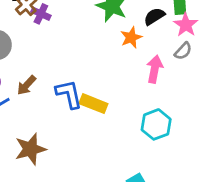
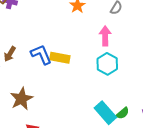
pink arrow: (155, 69) -> (105, 36), moved

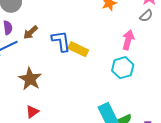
brown star: (21, 99) -> (30, 79), turned -30

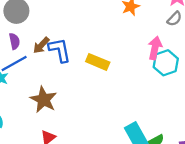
blue L-shape: (61, 41) -> (60, 50), moved
cyan hexagon: (123, 68) -> (166, 63), moved

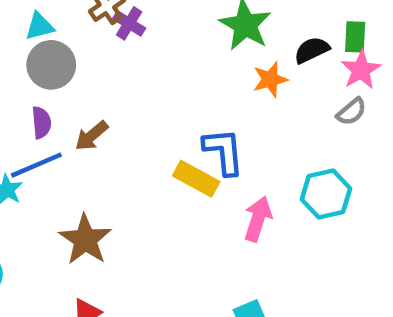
pink arrow: (155, 48) -> (258, 219), moved
blue L-shape: (60, 50) -> (224, 151), moved

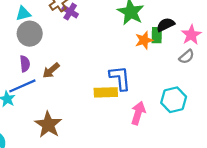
green rectangle: (355, 37) -> (157, 35), moved
yellow rectangle: (196, 179) -> (106, 92), turned -30

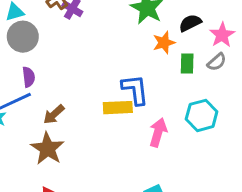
green rectangle: (157, 35) -> (187, 64), moved
purple semicircle: (25, 64) -> (29, 77), moved
brown arrow: (51, 70) -> (54, 114), moved

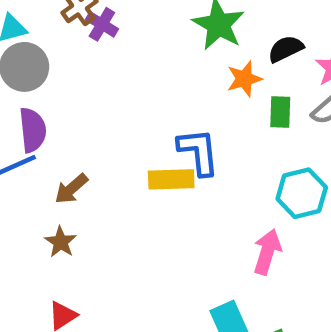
purple semicircle: (29, 77) -> (33, 130), size x1.4
pink arrow: (158, 132) -> (267, 252), moved
brown star: (47, 149) -> (61, 242), size x0.6

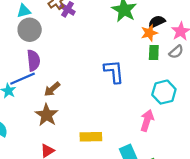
orange star: (244, 79) -> (149, 33), moved
yellow rectangle: (171, 179) -> (91, 137), moved
brown star: (61, 242) -> (47, 115), size x1.5

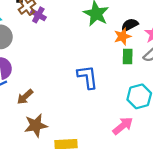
brown star: (47, 115) -> (36, 125), moved, turned 30
pink arrow: (147, 120) -> (123, 126), turned 35

